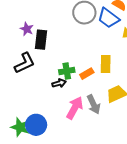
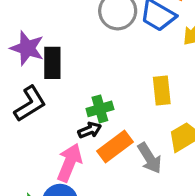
purple star: (27, 29) -> (27, 48), size x1.5
orange rectangle: (87, 74) -> (115, 146), moved, size x1.5
pink arrow: (75, 108) -> (69, 163), moved

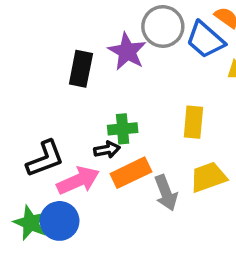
purple star: (27, 48) -> (127, 51), moved
black L-shape: (30, 104) -> (45, 159), moved
pink arrow: (69, 163) -> (78, 180), turned 33

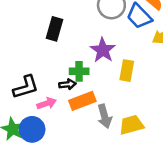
purple star: (127, 51) -> (103, 50), moved
yellow trapezoid: (208, 177) -> (131, 125), moved
pink arrow: (78, 180) -> (47, 103), size x0.7

